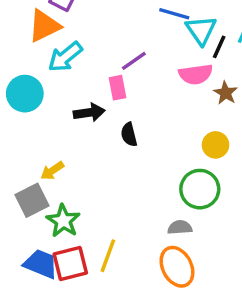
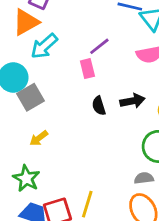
black arrow: (89, 113) -> (133, 101), moved
gray square: (32, 200) -> (31, 97), moved
green star: (63, 221) -> (26, 178), moved

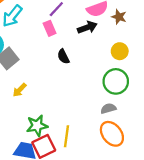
black arrow: (133, 101) -> (87, 27), moved
green star: (26, 178) -> (37, 126), moved, turned -30

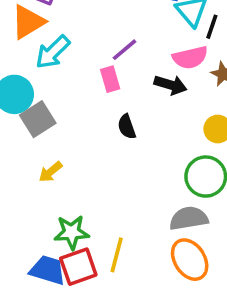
black arrow: (87, 27) -> (171, 85), turned 30
gray semicircle: (108, 108) -> (189, 218), size x1.5

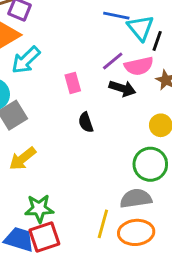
purple line: (125, 50) -> (113, 61), moved
yellow arrow: (50, 172) -> (23, 159), size x1.4
yellow line: (117, 255) -> (103, 224), moved
orange ellipse: (190, 260) -> (136, 232), turned -64

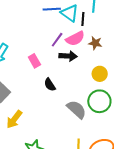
gray semicircle: (136, 198) -> (76, 109), moved, turned 65

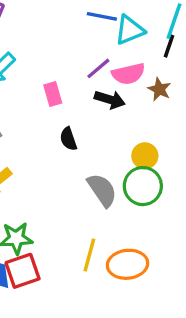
cyan triangle: (70, 13) -> (130, 30), turned 48
black line: (83, 19) -> (169, 46), moved
yellow circle: (100, 74) -> (145, 156), moved

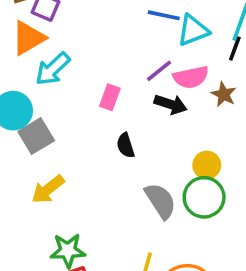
pink rectangle: (53, 94) -> (110, 97), turned 35

